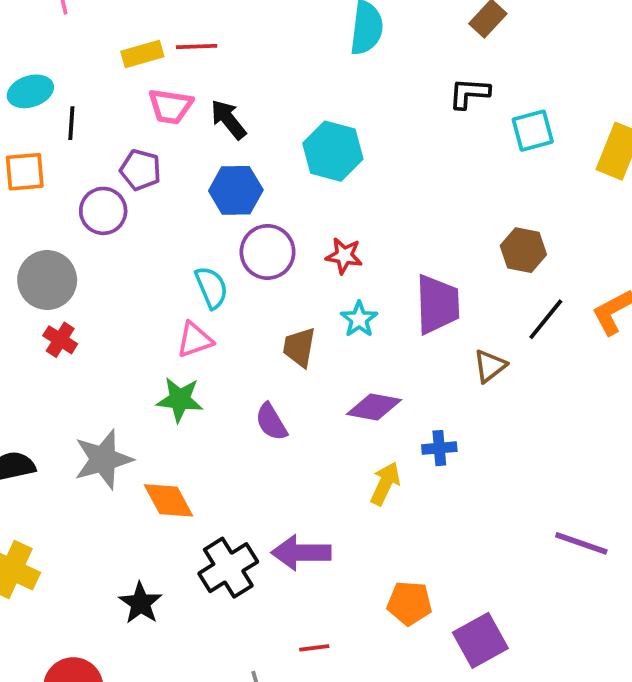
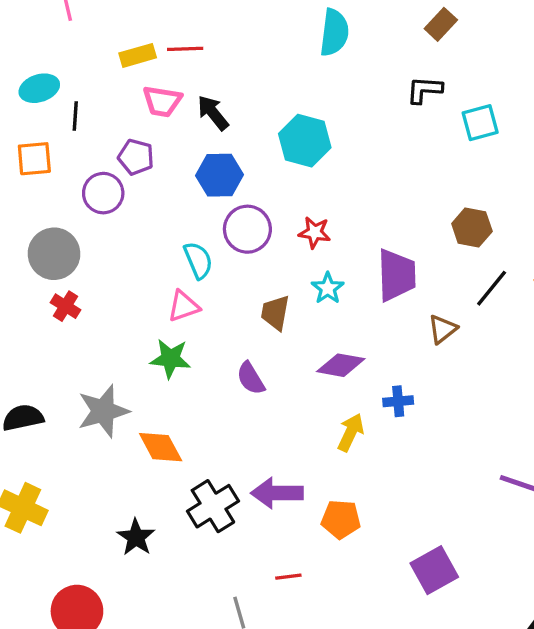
orange pentagon: (409, 603) -> (341, 519), moved

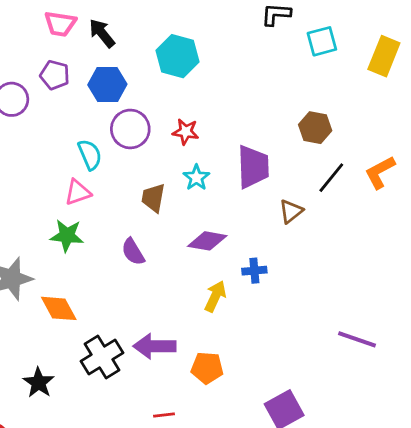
purple pentagon: (136, 157) -> (55, 75), moved

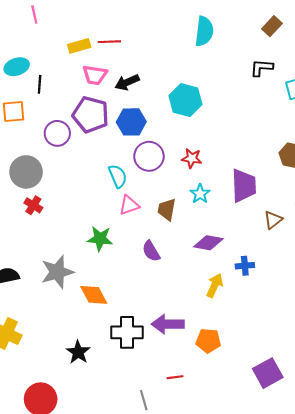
black arrow: (102, 33) -> (127, 82), turned -75
purple pentagon: (55, 75) -> (91, 115), size x1.6
pink triangle: (78, 192) -> (129, 205), moved
black cross: (102, 357) -> (127, 332), turned 32

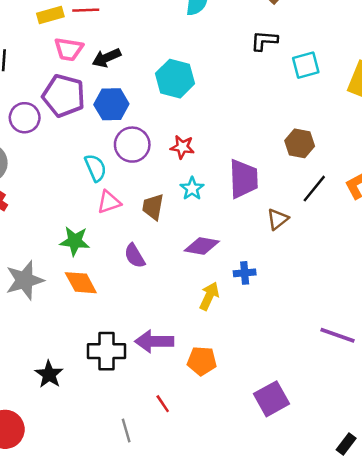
orange diamond: (94, 295) -> (81, 283), moved
red line: (175, 377) -> (163, 404), turned 63

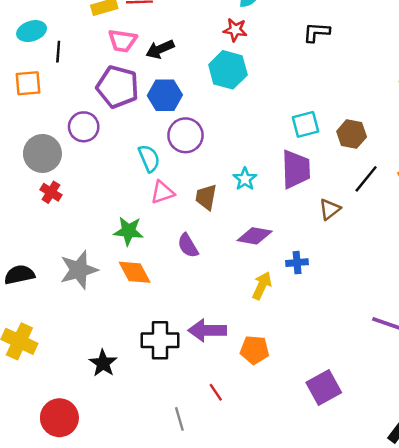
cyan square: (306, 65) -> (305, 124), moved
purple circle: (25, 118) -> (84, 127), moved
red star: (182, 147) -> (235, 30), moved

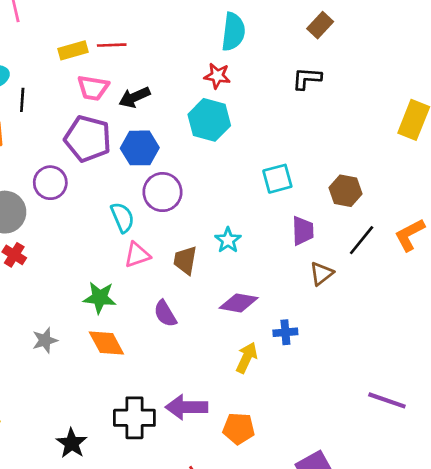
cyan square: (305, 124) -> (277, 179), moved
purple trapezoid: (296, 169) -> (303, 231), moved, size x0.7
gray star: (79, 270) -> (45, 340), size x0.6

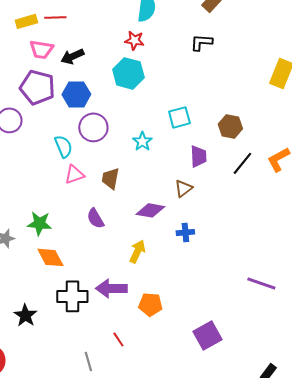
cyan star: (228, 240) -> (142, 141), moved
brown triangle: (321, 274) -> (183, 188), moved
green star: (100, 298) -> (39, 223), moved
orange diamond: (106, 343) -> (50, 257), moved
yellow arrow: (247, 358) -> (137, 251), moved

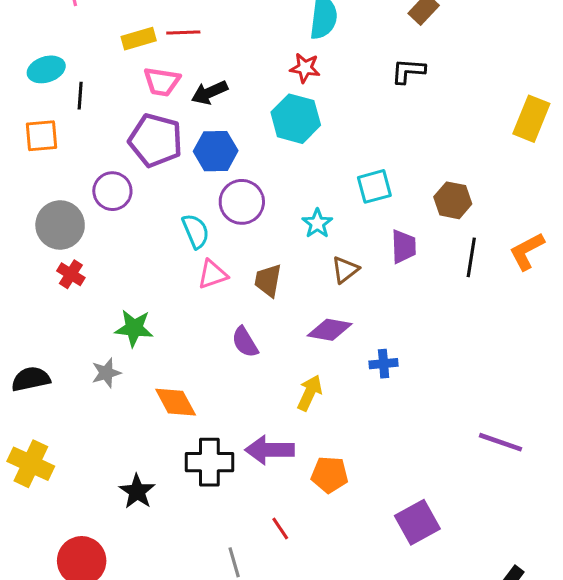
black line: (242, 163) -> (471, 257), turned -30
brown triangle: (183, 188) -> (345, 270), moved
green star: (39, 223) -> (134, 328), moved

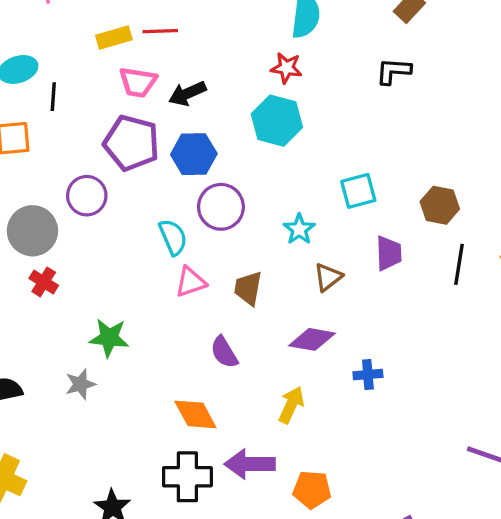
orange diamond: (176, 402) -> (195, 414), moved

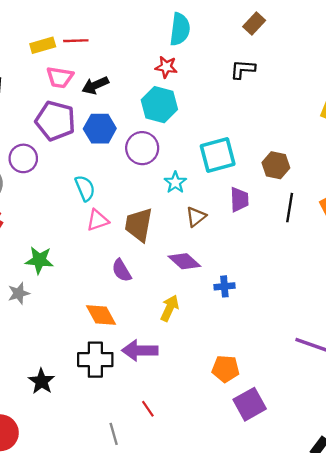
cyan square: (358, 191) -> (218, 155), size x1.4
purple circle: (221, 207) -> (142, 148), moved
brown trapezoid: (248, 288) -> (139, 225), size x1.4
purple diamond: (312, 339) -> (184, 261), turned 32
orange pentagon: (312, 490) -> (226, 369), moved

